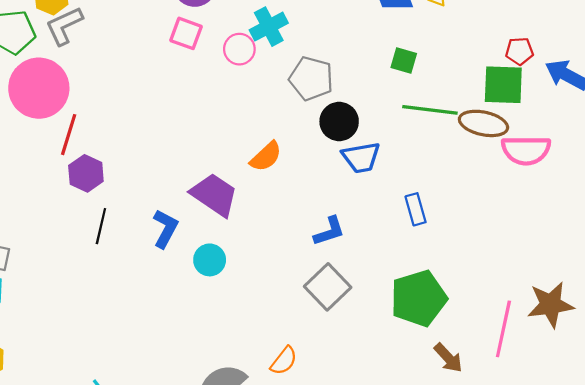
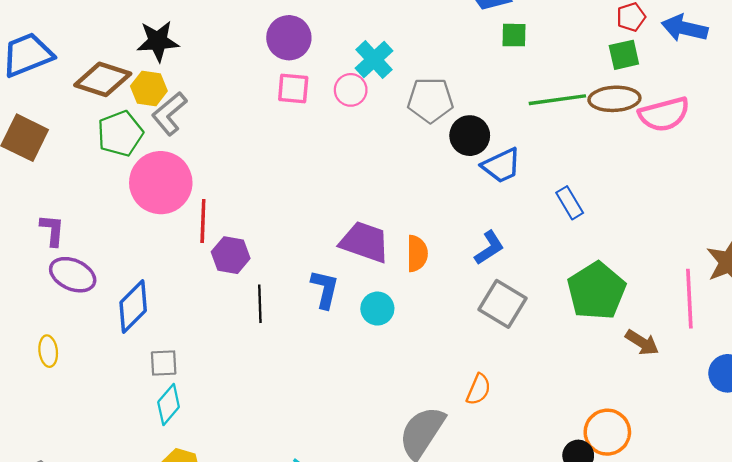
green square: (404, 60) -> (514, 35), moved
green square: (503, 85) -> (624, 55), size x0.7
orange semicircle: (266, 157) -> (417, 254), moved, turned -32

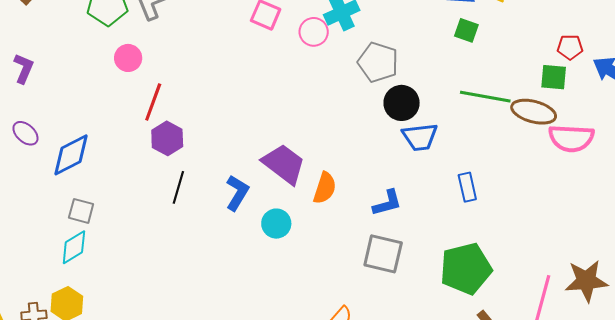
pink circle: (161, 183) -> (128, 58), size x0.5
purple ellipse: (73, 275) -> (25, 133), moved, size x0.7
gray square: (503, 304) -> (383, 254), turned -36

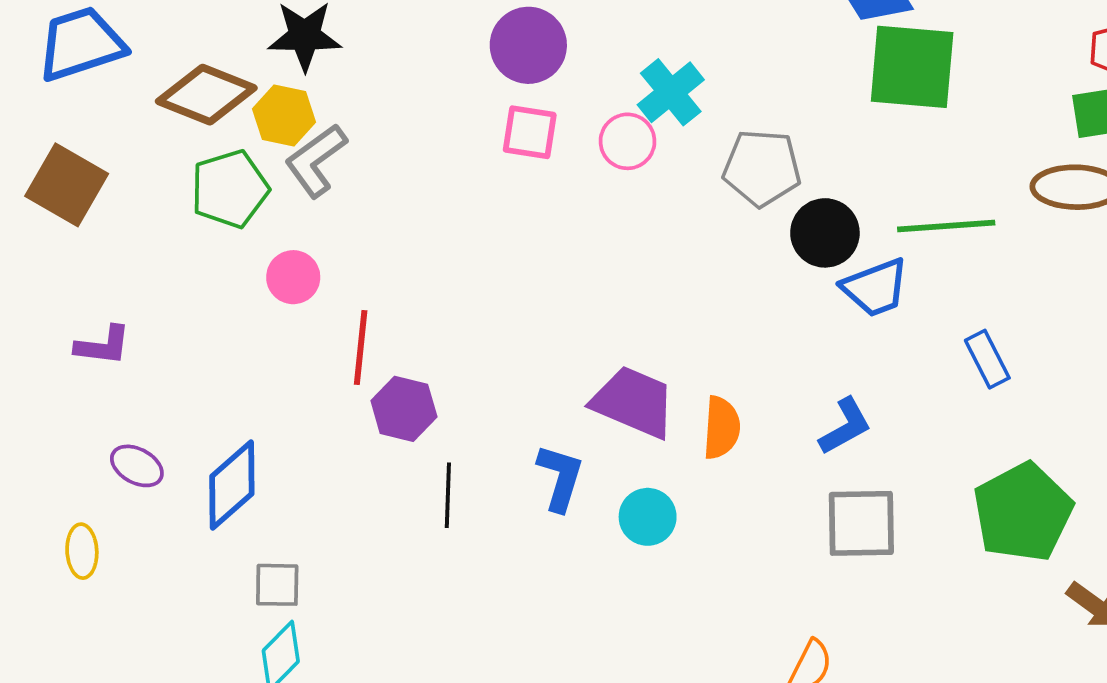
green square: (466, 30) -> (912, 67), size x2.0
purple L-shape: (24, 68) -> (103, 346), turned 88
green line: (485, 97) -> (946, 226), moved

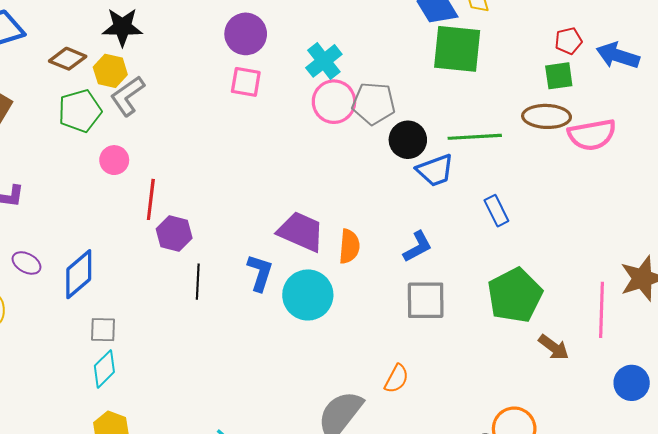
brown diamond: (206, 95) -> (68, 59), size x0.7
pink circle: (627, 141) -> (334, 102), moved, size x1.4
cyan circle: (648, 517) -> (308, 295), size x1.6

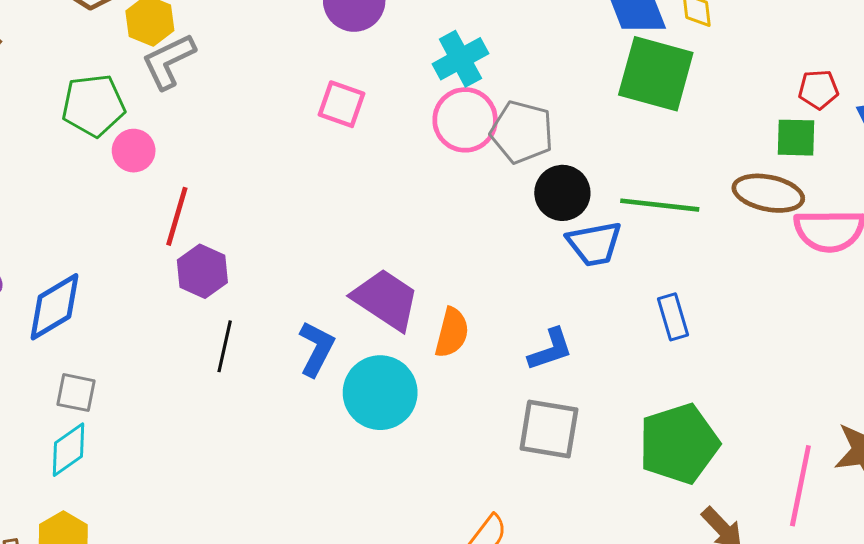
pink square: (246, 82) -> (342, 104), moved
green pentagon: (80, 111) -> (93, 105), moved

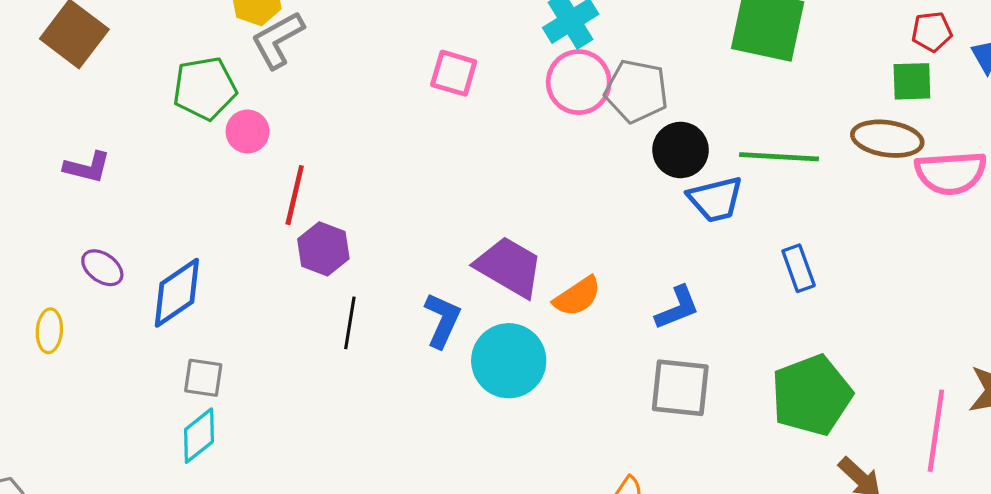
orange semicircle: (452, 333) -> (577, 296), turned 45

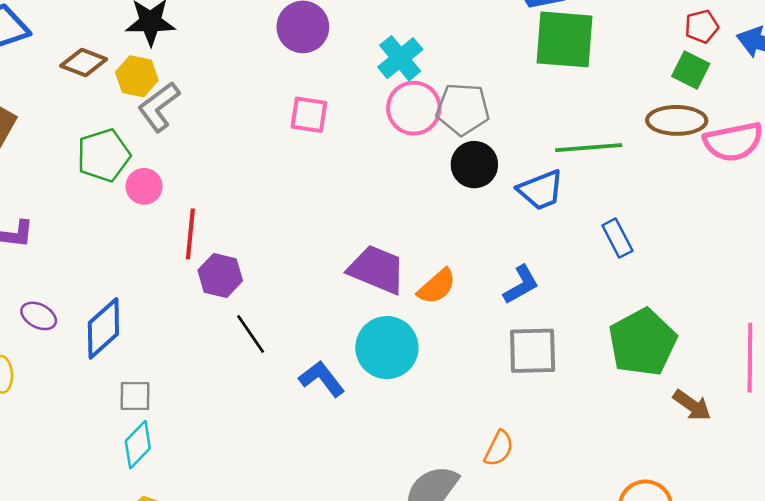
green square: (912, 81) -> (691, 70), turned 36
black circle: (681, 150) -> (474, 165), moved
blue L-shape: (442, 320) -> (322, 379), moved, turned -54
black line: (350, 323) -> (251, 334), turned -36

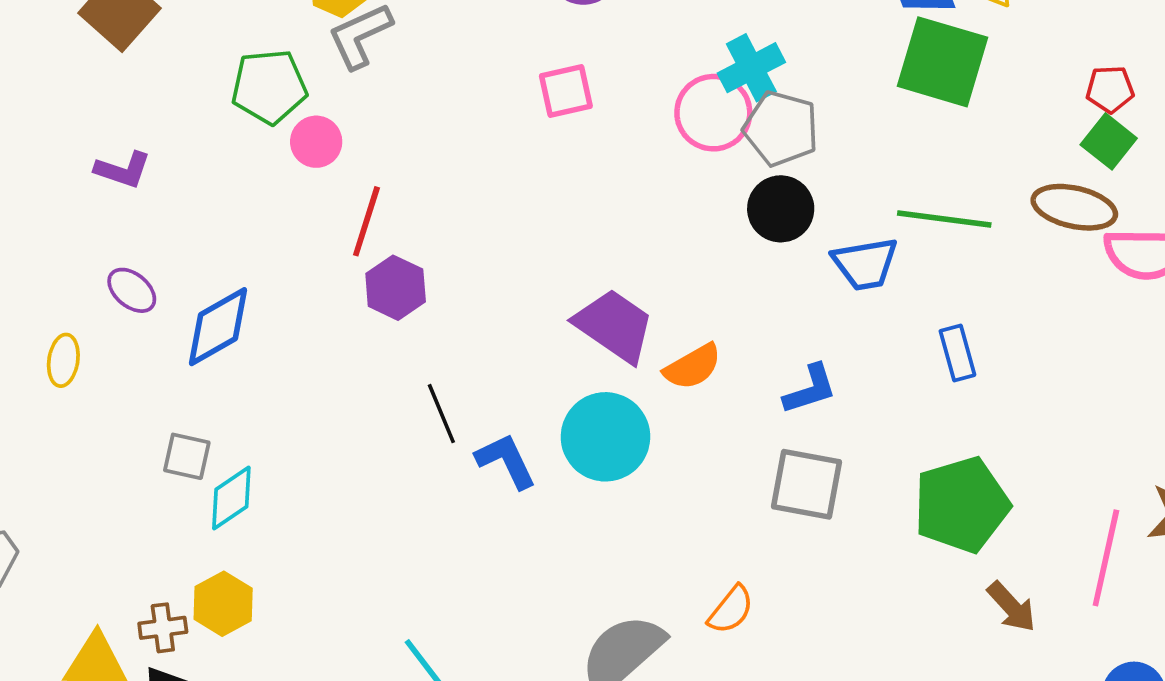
red pentagon: (702, 26) -> (1110, 89), moved
cyan cross: (400, 58) -> (751, 68), moved
pink square: (309, 115) -> (566, 91), turned -33
black line: (251, 334) -> (441, 414), moved
gray square: (135, 396) -> (187, 456), moved

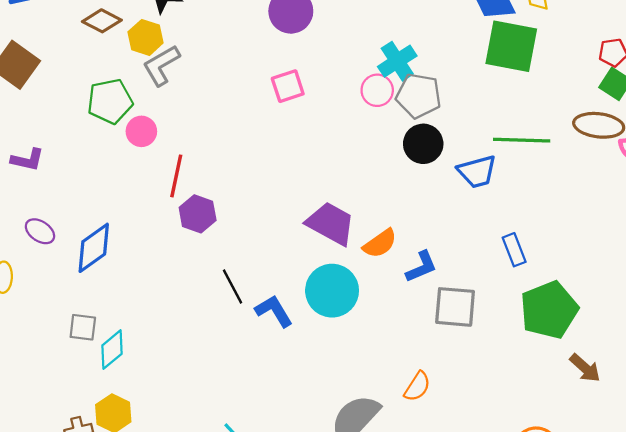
pink circle: (713, 113) -> (377, 90), size x0.7
blue rectangle: (957, 353) -> (514, 250), moved
blue L-shape: (810, 389) -> (421, 267), moved

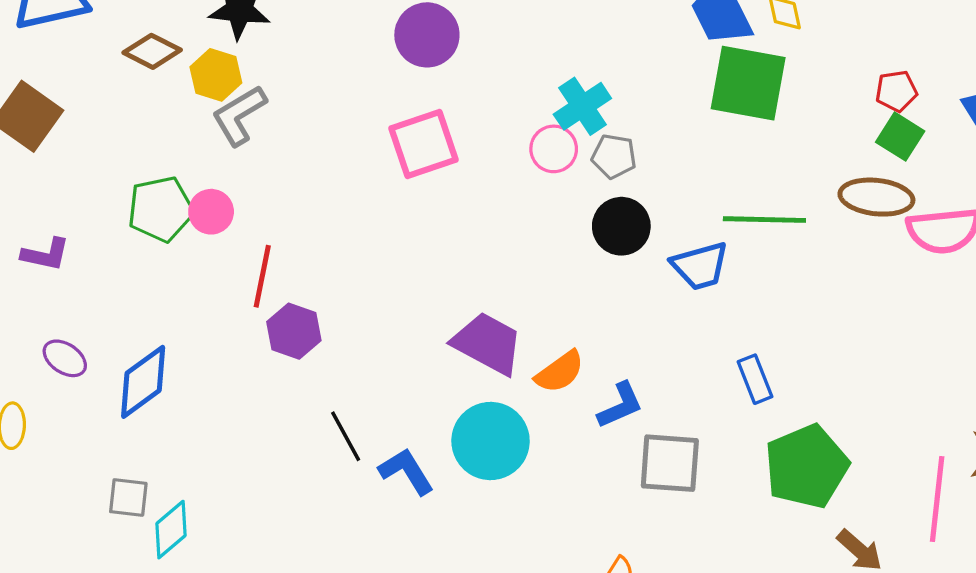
pink square: (288, 86) -> (423, 144), size x1.4
gray pentagon: (419, 96) -> (614, 156), size x0.7
green pentagon: (110, 101) -> (161, 209), moved

